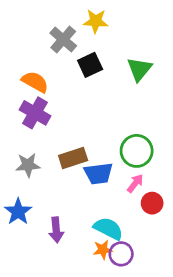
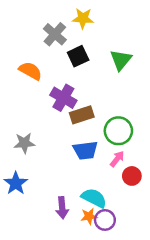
purple cross: (35, 113) -> (63, 98), moved
brown rectangle: (73, 158) -> (82, 115), moved
purple arrow: (56, 230) -> (62, 208), moved

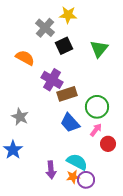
gray star: (24, 143) -> (20, 117), turned 30
blue trapezoid: (85, 150) -> (70, 123), turned 55

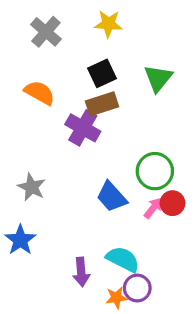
gray cross: (45, 28) -> (46, 32), moved
brown rectangle: (67, 94) -> (102, 104), moved
red circle: (108, 144) -> (172, 203), moved
orange star: (73, 177) -> (116, 298), moved

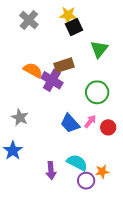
black square: (102, 73) -> (74, 27), moved
orange semicircle: (40, 93) -> (33, 70), moved
green circle: (155, 171) -> (97, 92), moved
pink arrow: (153, 208) -> (90, 121), moved
orange star: (116, 298) -> (102, 172), moved

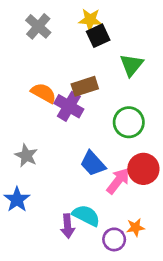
pink arrow: (90, 121) -> (118, 181), moved, size x1.5
red circle: (108, 127) -> (143, 169), size x1.5
cyan semicircle: (77, 163) -> (86, 215), moved

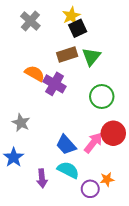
yellow star: (90, 20) -> (71, 16), turned -30
green triangle: (131, 65) -> (91, 57), moved
brown rectangle: (85, 86) -> (67, 55), moved
blue trapezoid: (93, 164) -> (66, 145), moved
purple arrow: (68, 226) -> (42, 178), moved

